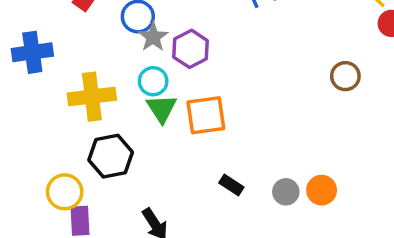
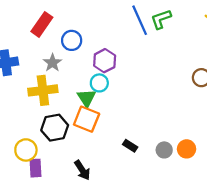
gray star: (153, 37) -> (52, 63), moved
cyan circle: (153, 81) -> (99, 83), moved
orange square: (206, 115) -> (87, 119), moved, turned 30

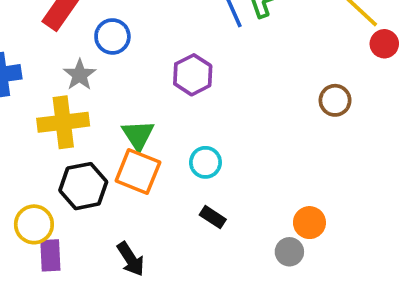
purple hexagon: (105, 61) -> (193, 75), moved
cyan circle: (99, 83) -> (205, 162), moved
gray circle: (164, 150) -> (289, 252), moved

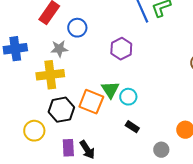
gray star: (80, 75) -> (59, 49), turned 30
green triangle: (138, 135) -> (110, 90), moved
gray circle: (289, 252) -> (161, 150), moved
purple rectangle: (50, 255) -> (68, 148), moved

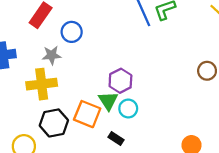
purple hexagon: (121, 49) -> (120, 81), moved
black rectangle: (132, 127) -> (116, 138), moved

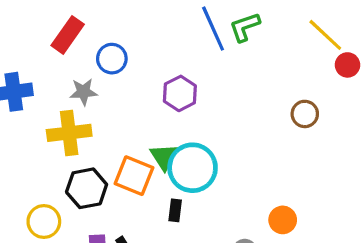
purple hexagon: (120, 81) -> (180, 93), moved
cyan circle: (128, 109) -> (193, 168), size x1.8
black rectangle: (116, 138) -> (175, 210), turned 64

